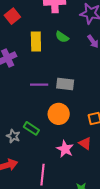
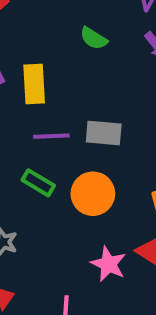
yellow rectangle: (36, 41) -> (34, 84), moved
green rectangle: (31, 128) -> (38, 183), moved

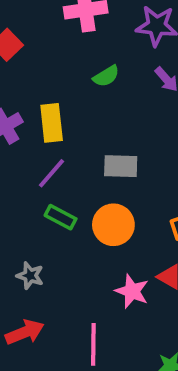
green semicircle: (94, 38) -> (106, 76), turned -60
purple line: (51, 136) -> (51, 173), moved, turned -44

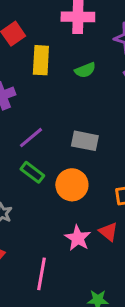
yellow rectangle: (52, 123) -> (41, 60), moved

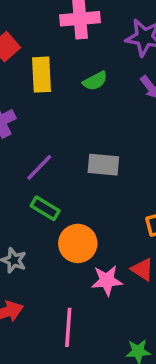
orange circle: (72, 185) -> (78, 243), moved
pink star: (78, 238) -> (107, 280), turned -30

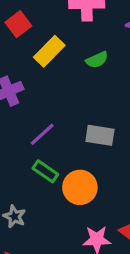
yellow rectangle: (42, 75) -> (49, 51), turned 44
orange circle: (78, 243) -> (80, 187), moved

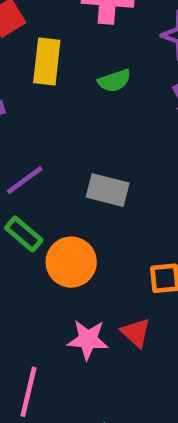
yellow rectangle: (49, 51) -> (47, 61), turned -44

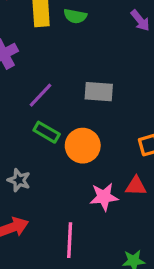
green semicircle: (114, 81) -> (75, 16), moved, turned 40
red triangle: (136, 333) -> (136, 186), turned -30

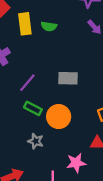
gray star: (19, 180) -> (36, 141), moved
pink star: (104, 197) -> (76, 163), moved

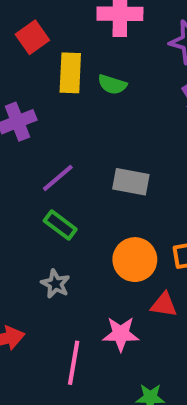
orange circle: (59, 117) -> (135, 260), moved

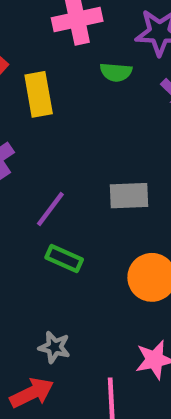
green semicircle: (112, 84) -> (116, 72), moved
gray star: (55, 284) -> (54, 347), moved

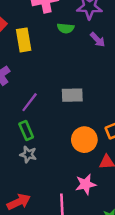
green rectangle: (64, 259) -> (26, 131), moved, turned 42
gray star: (54, 347) -> (28, 154), moved

